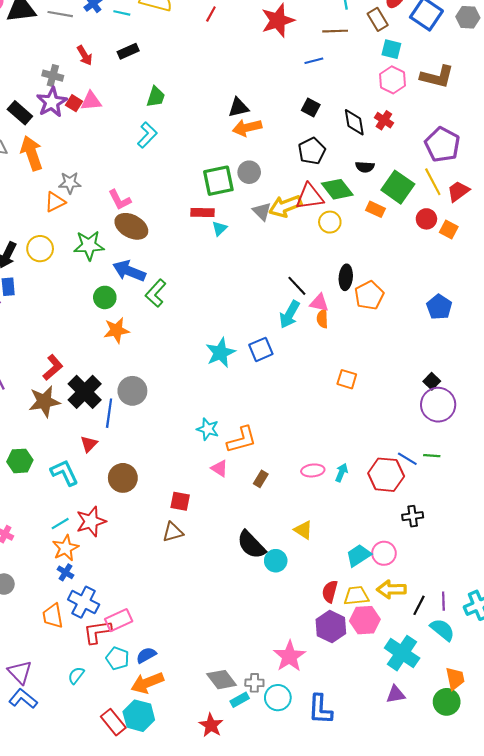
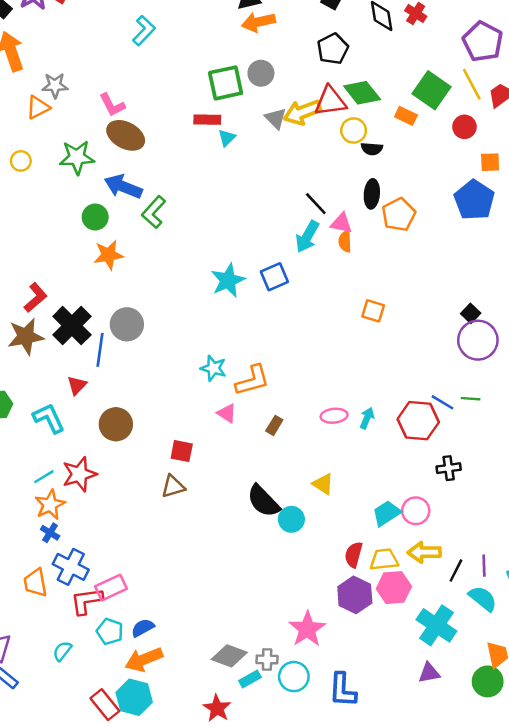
black semicircle: (365, 167) -> (372, 149), moved
orange square: (449, 230) -> (490, 162), moved, turned -30
yellow circle: (40, 249) -> (21, 161), size x0.7
blue pentagon: (439, 307) -> (474, 200), moved, size x1.4
gray diamond: (222, 680) -> (229, 656), turned -32

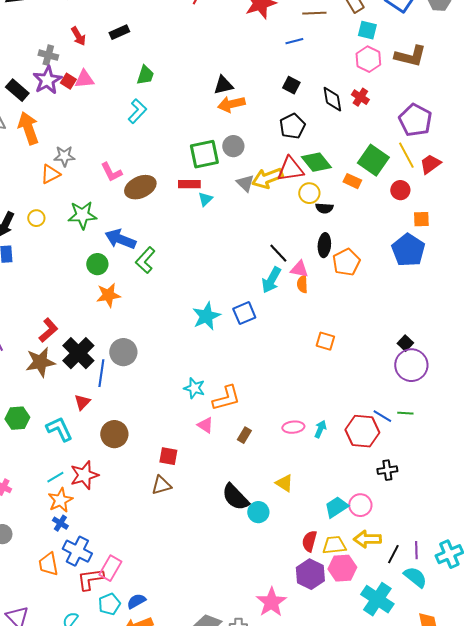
brown ellipse: (126, 135) -> (140, 187), moved, turned -52
pink rectangle: (111, 588) -> (110, 568), turned -35
cyan pentagon: (110, 631) -> (109, 604), turned 30

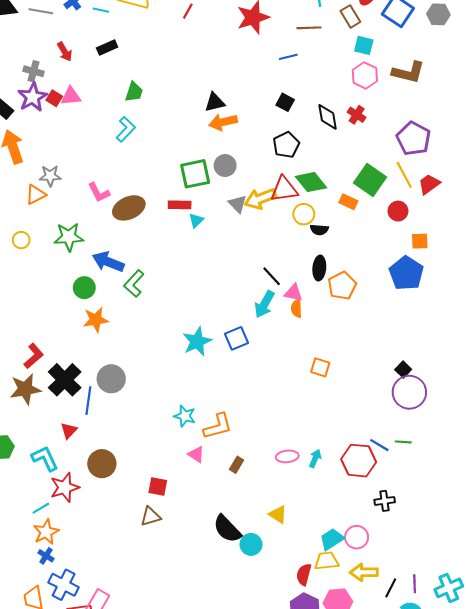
red star: (84, 475) -> (65, 487), moved
yellow trapezoid: (334, 545) -> (327, 561), moved

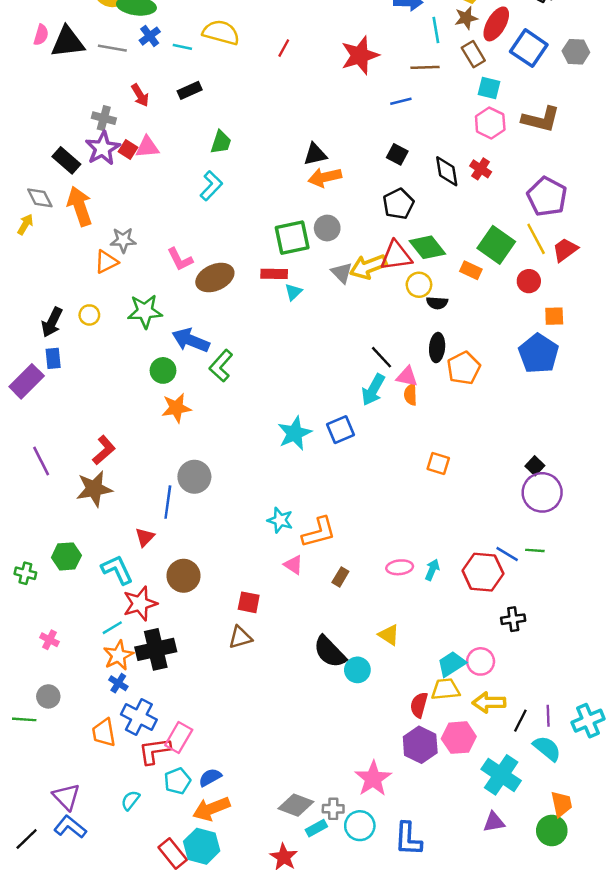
black cross: (65, 380) -> (156, 649), moved, turned 32

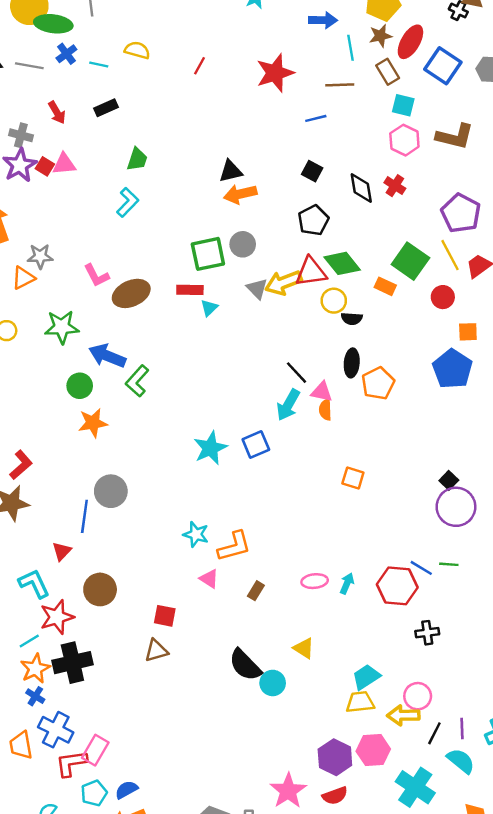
yellow semicircle: (221, 32) -> (137, 50), size x0.7
pink circle: (481, 661) -> (418, 696), moved
red semicircle: (419, 705) -> (335, 796), moved, turned -125

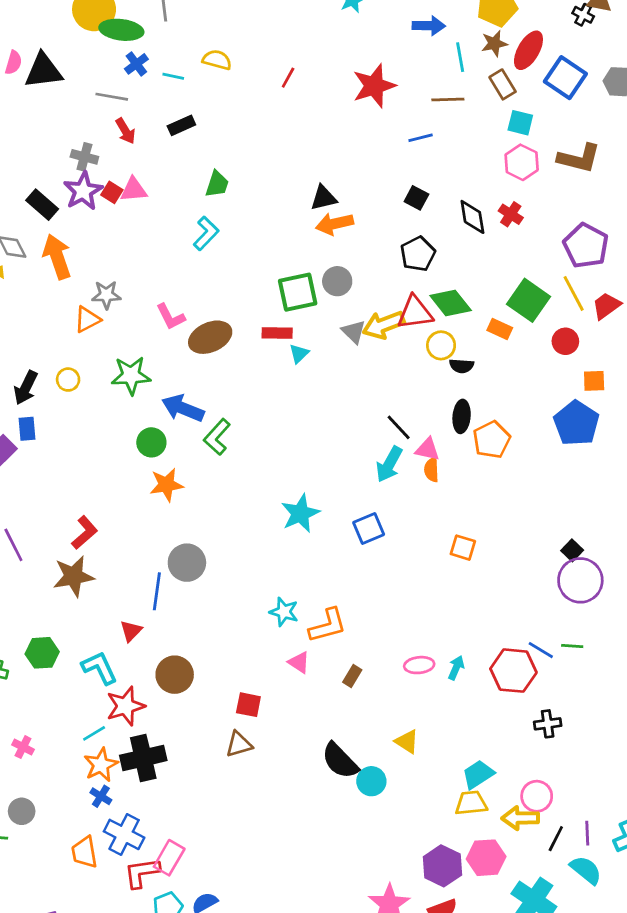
gray line: (29, 66) -> (112, 97), moved
blue square: (256, 444) -> (369, 528), moved

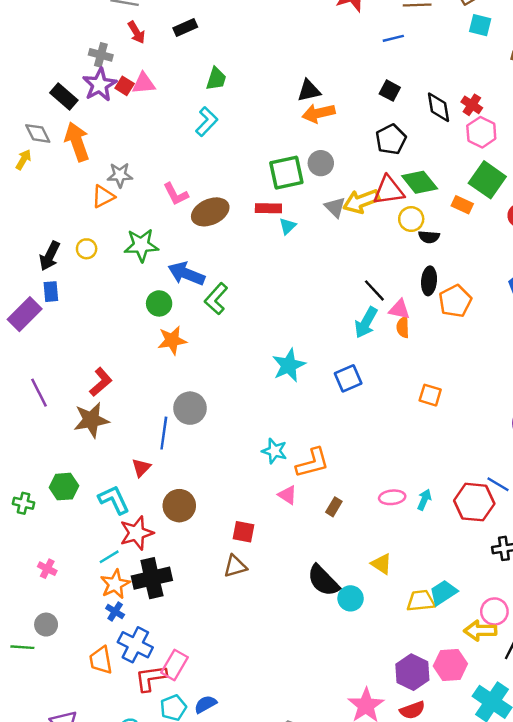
pink hexagon: (522, 162) -> (481, 132), moved
yellow trapezoid: (471, 803) -> (421, 601), moved

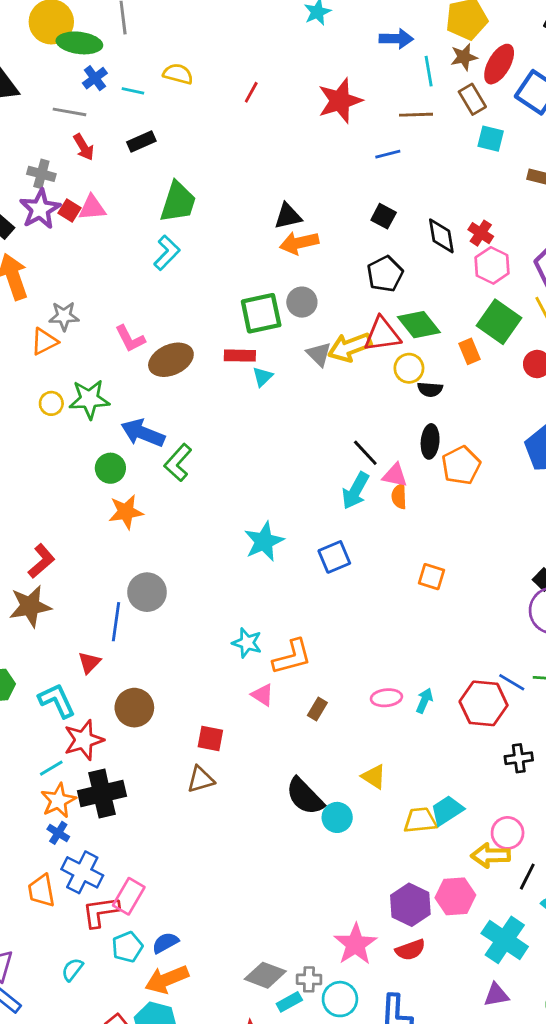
green trapezoid: (216, 79) -> (178, 202), size x1.5
orange rectangle: (462, 205) -> (470, 351), turned 42
yellow circle: (87, 249) -> (51, 403), moved

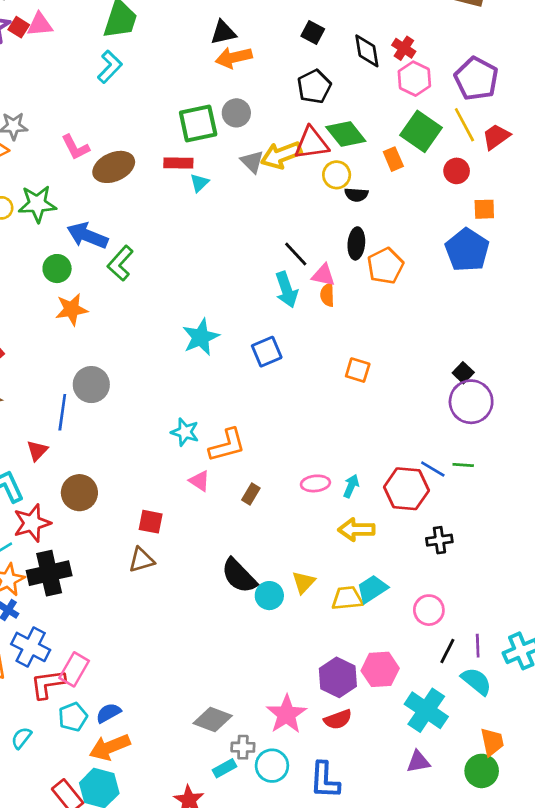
cyan arrow: (355, 491) -> (286, 290), turned -48
yellow triangle: (374, 777) -> (304, 582), moved, turned 40
yellow arrow: (491, 855) -> (356, 530), moved
gray diamond: (265, 975) -> (213, 719), moved

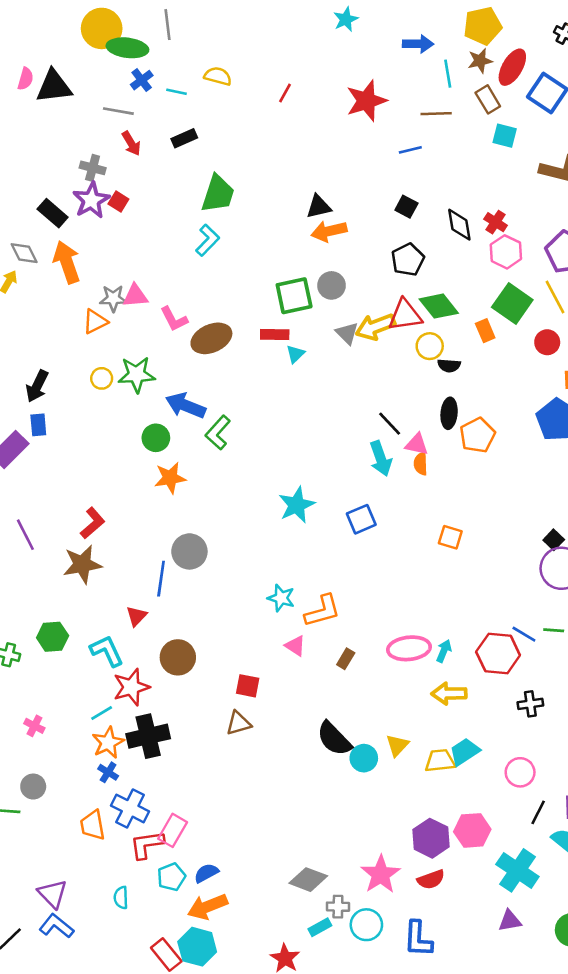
pink triangle: (40, 25) -> (135, 296), moved
pink ellipse: (315, 483) -> (409, 648), size x1.5
cyan semicircle: (21, 738) -> (121, 898), turned -40

